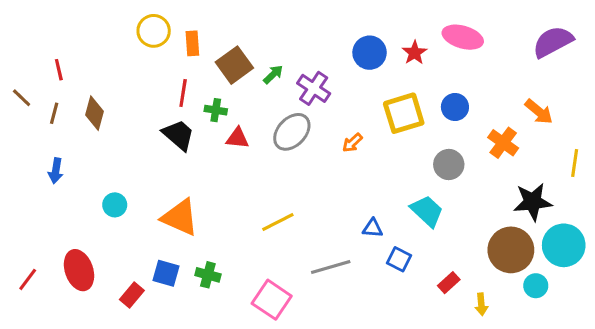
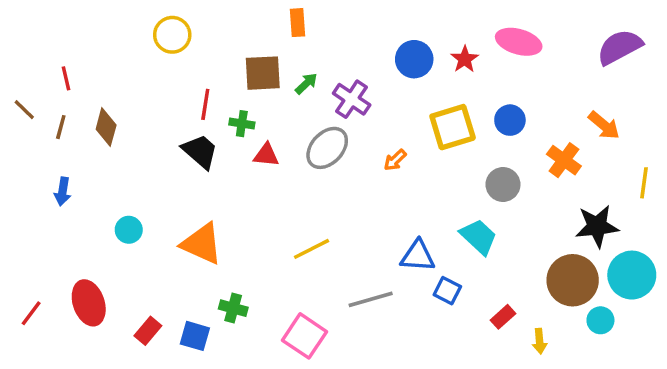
orange rectangle: (192, 43) -> (298, 23), moved
brown square: (234, 65) -> (263, 73), turned 33
blue triangle: (373, 228) -> (418, 256), size x1.5
blue square: (166, 273) -> (195, 336), moved

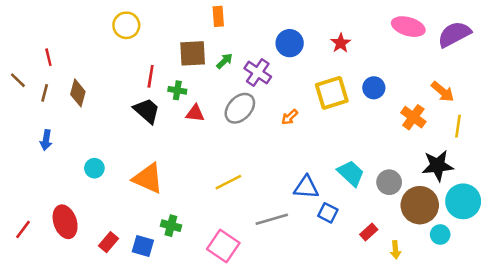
pink ellipse: (519, 42) -> (408, 27), moved
blue circle: (414, 59) -> (290, 43), moved
yellow line: (644, 183) -> (458, 126), moved
gray circle: (503, 184) -> (389, 182), moved

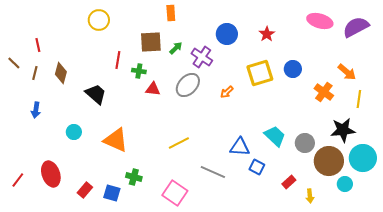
black trapezoid: (147, 111) -> (96, 94), moved
gray line: (272, 219) -> (213, 172), turned 40

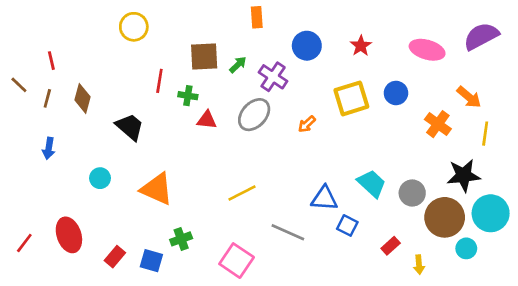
orange rectangle: (171, 13) -> (257, 17), moved
pink ellipse: (320, 21) -> (427, 50), moved
green cross: (134, 177) -> (181, 239), turned -35

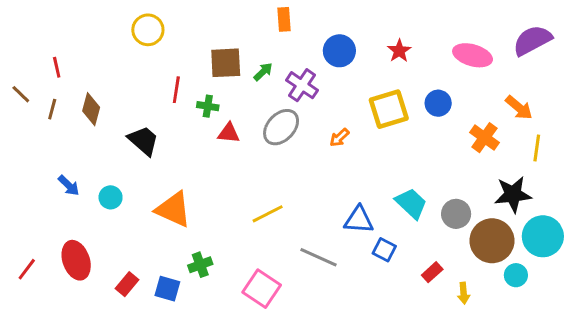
blue arrow: (49, 148) -> (69, 185), moved, turned -55

